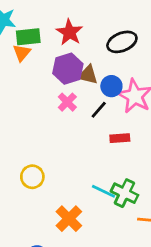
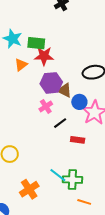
red star: (69, 32) -> (44, 56), moved, turned 30
green rectangle: (28, 37) -> (36, 43), moved
black line: (99, 110) -> (60, 123), moved
green cross: (124, 193) -> (72, 180), turned -36

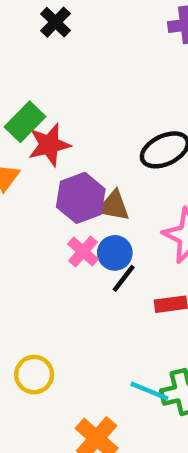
green rectangle: (36, 43) -> (25, 122), turned -36
blue circle: (79, 102) -> (115, 253), moved

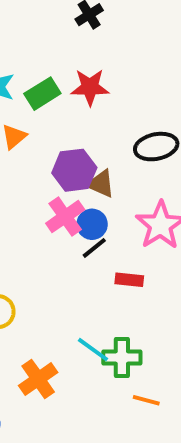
red star: (49, 145) -> (90, 87), moved
pink cross: (83, 252) -> (65, 217), size x1.4

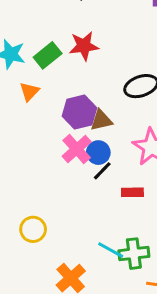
brown triangle: (101, 184) -> (101, 120), turned -30

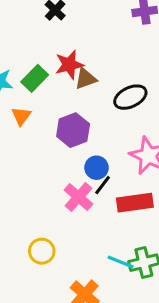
brown triangle: (101, 120) -> (86, 79), moved
pink cross: (77, 149) -> (79, 197), moved
red rectangle: (132, 192) -> (135, 203), size x1.6

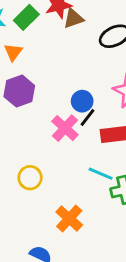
purple hexagon: (73, 130) -> (19, 91), moved
cyan line: (121, 262) -> (101, 174), moved

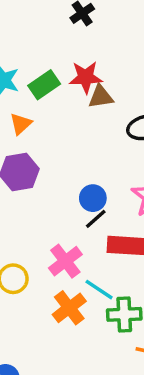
pink cross: (65, 128) -> (65, 261), moved
orange cross: (69, 219) -> (69, 308), moved

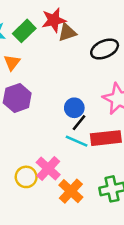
pink cross: (65, 261) -> (48, 169), moved
cyan line: (99, 290) -> (77, 141), moved

